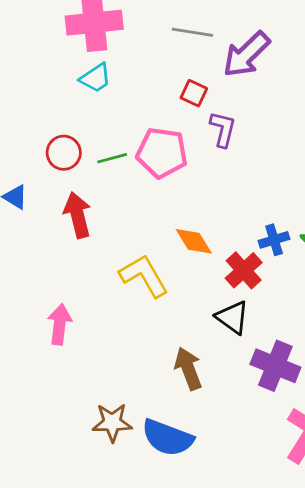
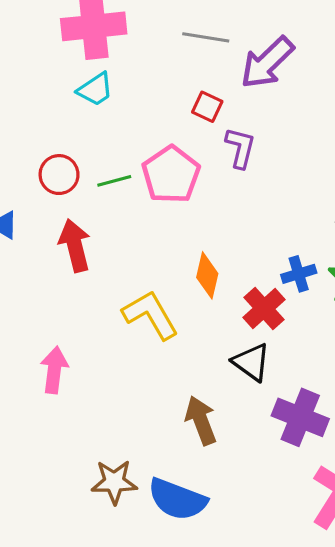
pink pentagon: (162, 153) -> (171, 175), turned 30
orange diamond: (194, 241) -> (207, 275), turned 45

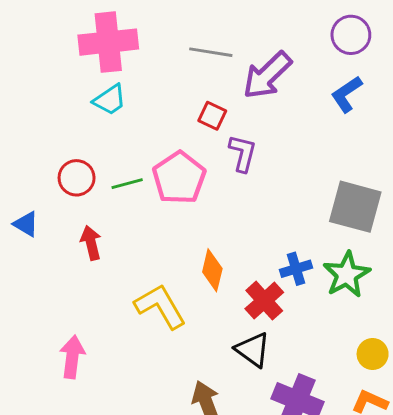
red arrow: (75, 245) -> (91, 243), size x0.7

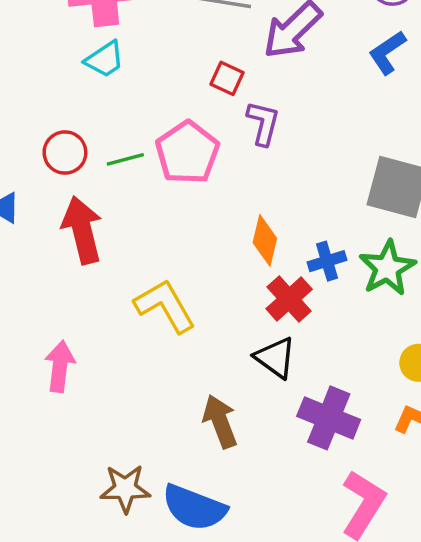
red arrow: (91, 243) -> (82, 230), size x1.6
orange diamond: (212, 270) -> (265, 240), moved

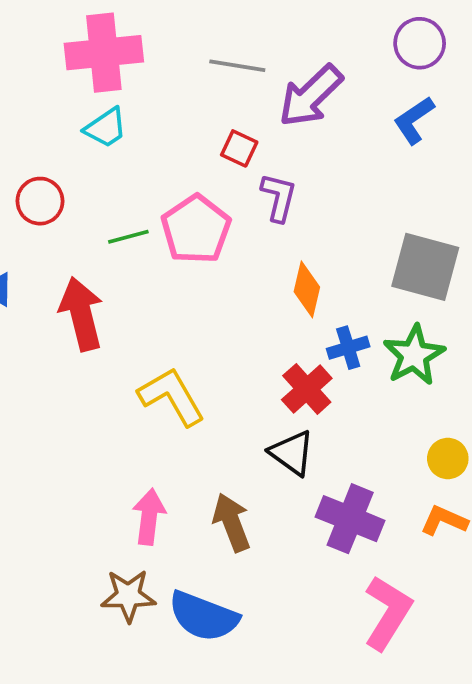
red circle: (65, 153) -> (40, 201), moved
orange diamond: (265, 240) -> (307, 289), moved
pink arrow: (60, 366) -> (149, 517), moved

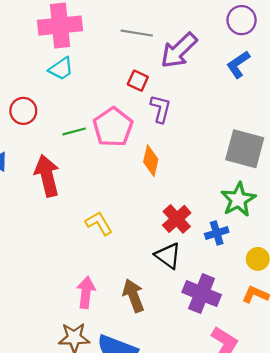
orange diamond: (307, 289) -> (151, 161), moved
blue cross: (348, 348) -> (217, 233), moved
yellow L-shape: (172, 396) -> (99, 223), size x0.7

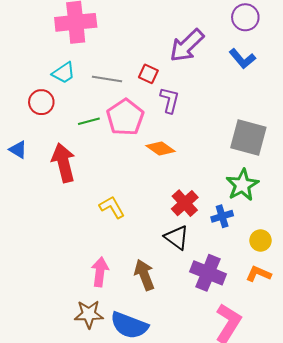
gray line: (137, 33) -> (107, 79), moved
blue L-shape: (238, 64) -> (242, 59), turned -96
cyan trapezoid: (61, 69) -> (64, 73), moved
orange diamond: (151, 161) -> (161, 149), turned -68

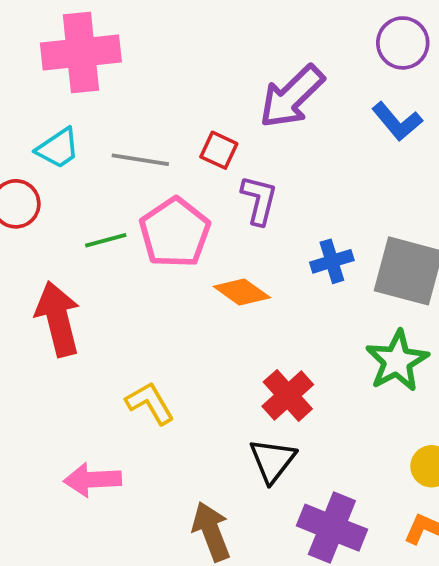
blue cross: (222, 216) -> (332, 261), moved
black triangle: (177, 237) -> (273, 461), turned 32
pink arrow: (100, 272) -> (92, 480), moved, turned -100

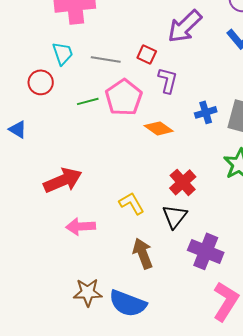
cyan trapezoid: (58, 148) -> (63, 53), turned -75
red arrow: (58, 319) -> (63, 180), moved, turned 81
yellow L-shape: (150, 403) -> (132, 203), moved

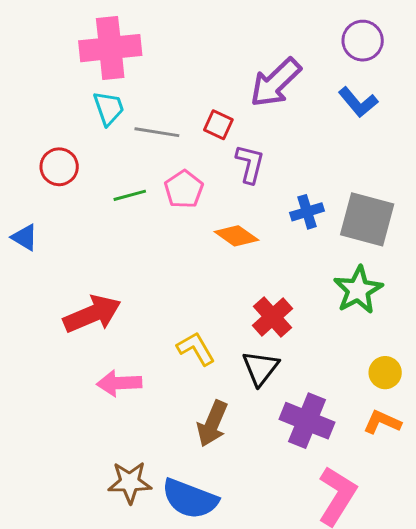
cyan trapezoid: (63, 53) -> (109, 108), moved
pink pentagon: (124, 97) -> (184, 189), size x0.7
brown arrow: (143, 253) -> (212, 424), turned -136

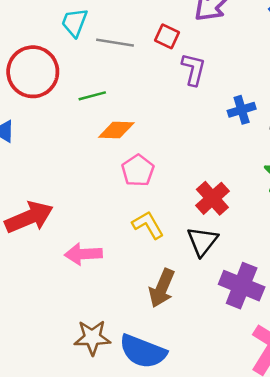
cyan trapezoid: (109, 108) -> (75, 22), turned -140
red circle: (59, 167) -> (33, 72), size x1.6
pink pentagon: (184, 189) -> (138, 170), moved
orange diamond: (236, 236) -> (116, 130), moved, turned -33
red arrow: (92, 314) -> (29, 217), moved

